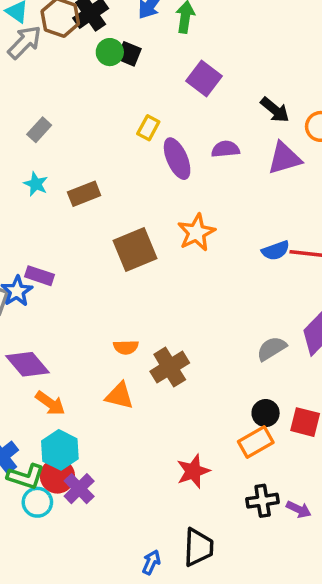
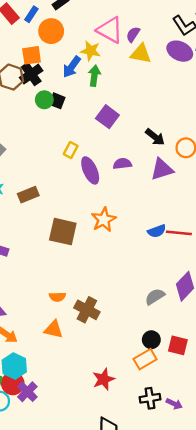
brown square: (135, 250) -> (63, 232), turned 36
brown cross: (170, 367) -> (87, 310), turned -30

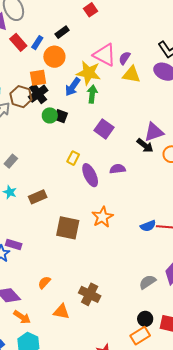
yellow star: (91, 51) -> (89, 73), size x1.4
purple triangle: (162, 169) -> (154, 132), moved
orange semicircle: (57, 297) -> (44, 282), moved, turned 136

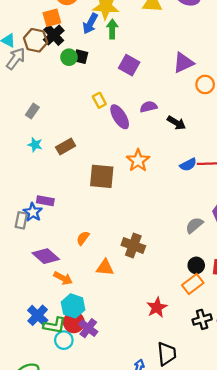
black arrow: (145, 146) -> (176, 123), moved
yellow rectangle: (73, 158) -> (99, 100), turned -48

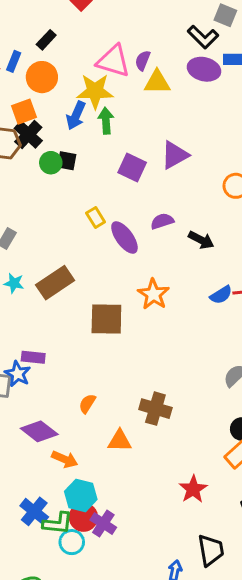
purple triangle: (183, 63) -> (175, 155), moved
brown rectangle: (66, 147) -> (55, 283), size x1.4

